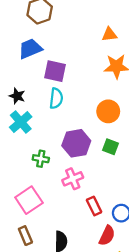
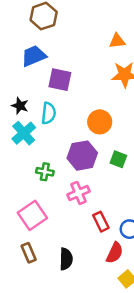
cyan semicircle: (56, 98) -> (49, 113), moved
orange circle: (108, 111) -> (100, 122), moved

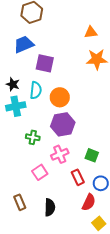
orange circle: (100, 122) -> (60, 97), moved
cyan cross: (24, 133) -> (16, 106), turned 30
green square: (118, 159) -> (92, 155), moved
pink square: (32, 215) -> (40, 172), moved, size x0.7

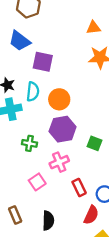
blue trapezoid: (24, 44) -> (20, 41), turned -120
green square: (92, 155) -> (95, 143), moved

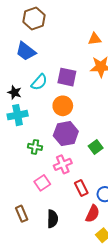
purple square: (43, 62) -> (67, 77), moved
cyan semicircle: (33, 92) -> (39, 82), moved, turned 36
green square: (95, 143) -> (96, 147), turned 32

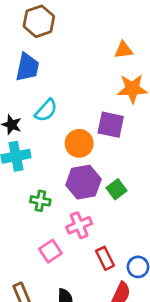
blue trapezoid: (26, 51) -> (27, 67), turned -115
purple square: (67, 77) -> (111, 125), moved
green square: (96, 147) -> (116, 189), moved

